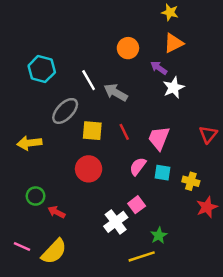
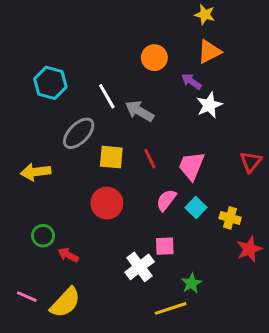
cyan square: (162, 173) -> (196, 208), turned 35
pink square: (137, 205) -> (165, 246), turned 35

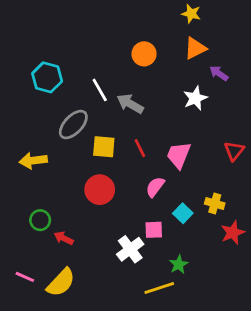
purple arrow: (191, 81) -> (219, 73), moved
cyan square: (196, 208) -> (183, 213), moved

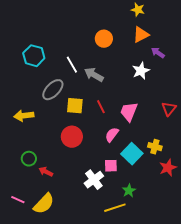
cyan square: (183, 213) -> (132, 154), size x1.5

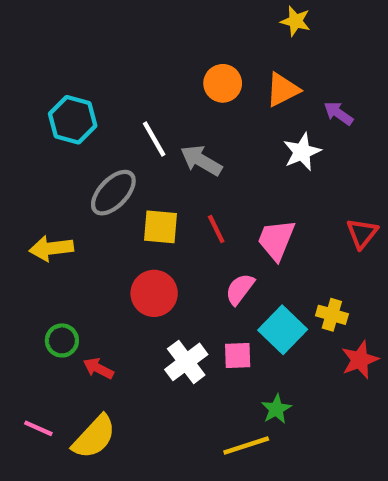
orange triangle: (141, 35) -> (283, 90), moved
white cross: (94, 180) -> (186, 362), moved

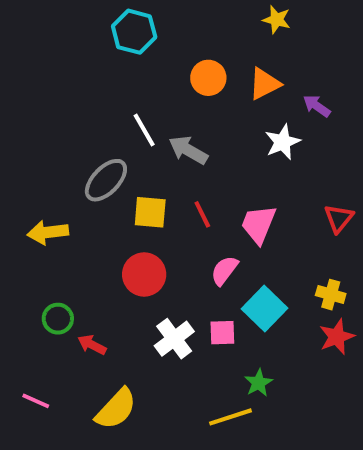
cyan hexagon: (73, 120) -> (134, 32), moved
yellow cross: (332, 315) -> (331, 295), moved
yellow semicircle: (94, 437) -> (116, 409), moved

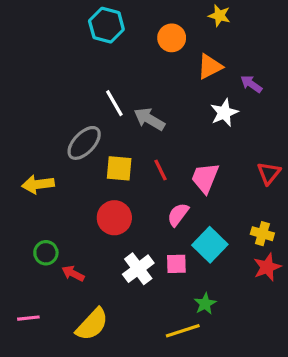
orange circle: (208, 78) -> (172, 38), moved
pink line: (36, 401) -> (28, 318), turned -30

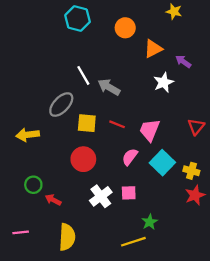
yellow star: (219, 16) -> (174, 12), moved
red line: (161, 170) -> (117, 124), turned -42
cyan square: (210, 245) -> (162, 163), moved
yellow semicircle: (92, 324) -> (67, 237), turned -40

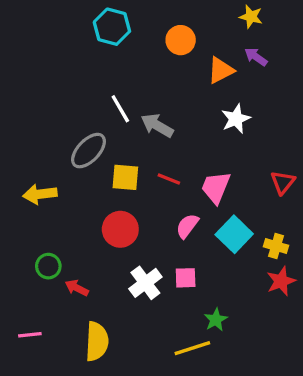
purple arrow: (183, 62) -> (256, 57), moved

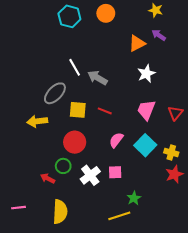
orange circle: (181, 40) -> (106, 13), moved
pink trapezoid: (216, 187) -> (146, 110), moved
yellow arrow: (40, 194) -> (37, 121), moved
green circle: (48, 266) -> (63, 166), moved

